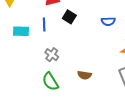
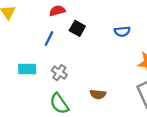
blue line: (44, 25) -> (49, 39), turned 32
cyan rectangle: (21, 31) -> (27, 69), moved

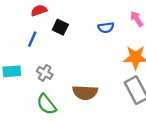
brown semicircle: (98, 94) -> (85, 93), size x1.5

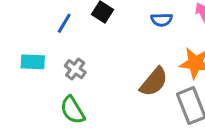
brown semicircle: (85, 93) -> (154, 82), moved, turned -60

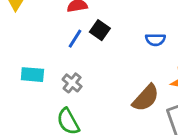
blue line: (64, 23) -> (75, 39), moved

